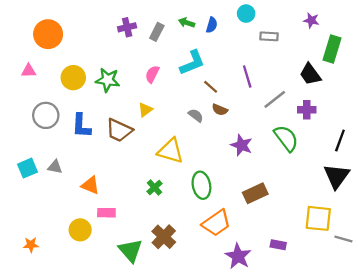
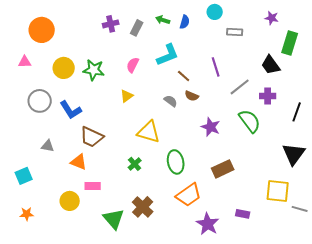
blue L-shape: (81, 126) -> (71, 110), turned -35
brown trapezoid: (119, 130) -> (92, 137), moved
black line: (340, 141) -> (297, 112), moved
cyan square: (27, 168) -> (24, 176), moved

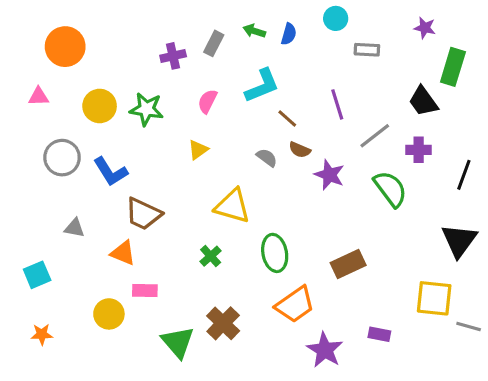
purple cross: (111, 24) -> (173, 56), moved
purple star: (211, 127) -> (329, 175), moved

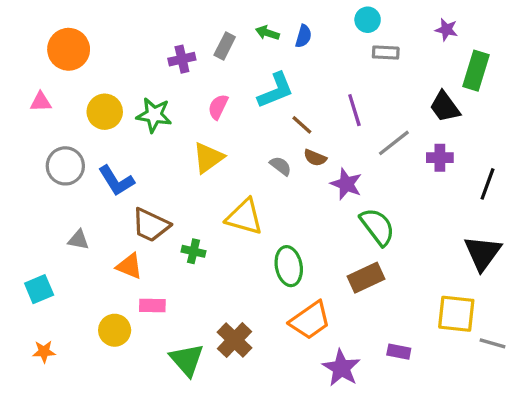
cyan circle: (336, 18) -> (368, 20), moved
yellow triangle: (198, 150) -> (208, 158), size x1.5
green semicircle: (390, 189) -> (377, 227), moved
green cross: (211, 256) -> (193, 251), moved, turned -35

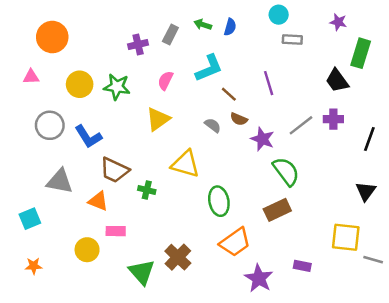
gray line: (394, 143) -> (301, 125), moved
gray triangle: (78, 240) -> (60, 181), size x1.6
black triangle: (483, 253) -> (366, 191), size x0.7

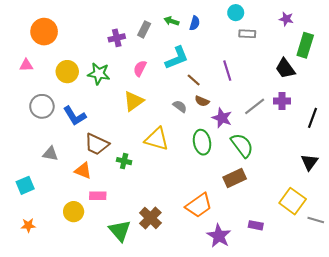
gray triangle: (60, 181) -> (50, 154), size x0.7
green ellipse: (219, 201) -> (202, 142), moved
yellow square: (346, 237) -> (293, 201), turned 30

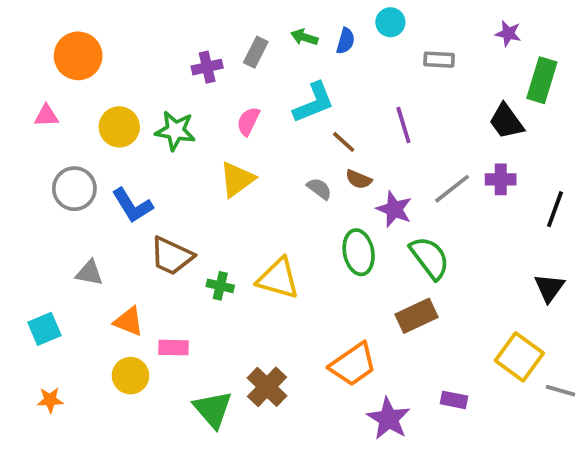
cyan circle: (236, 13) -> (390, 22), moved
yellow triangle: (157, 139) -> (278, 278), moved
orange triangle: (83, 171) -> (129, 321), moved

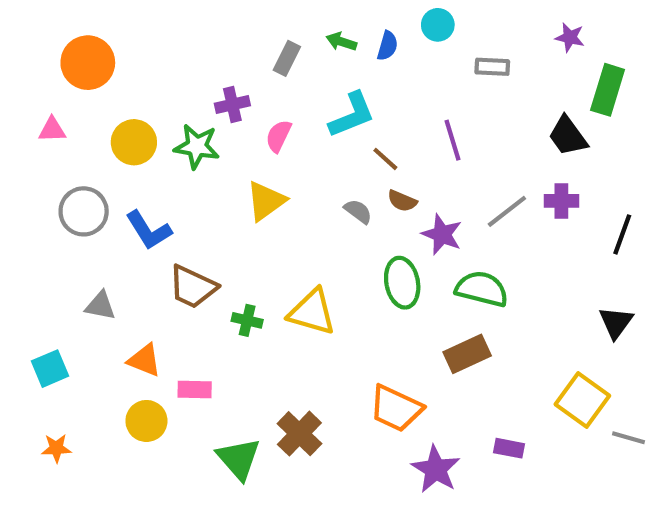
purple cross: (207, 67) -> (232, 104), moved
green semicircle: (430, 258) -> (482, 289), turned -39
orange trapezoid: (353, 364) -> (396, 408), turned 60

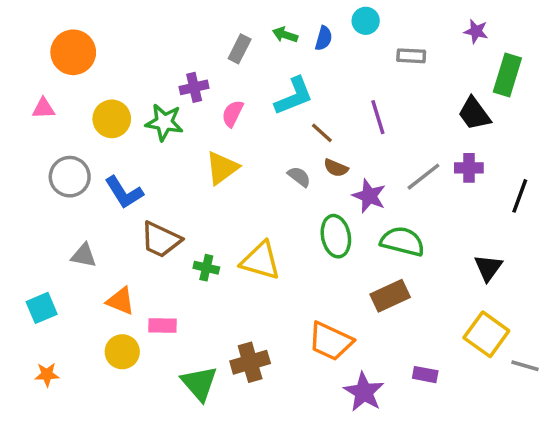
black triangle: (616, 322) -> (488, 268), moved
brown cross: (299, 434) -> (250, 362), turned 30

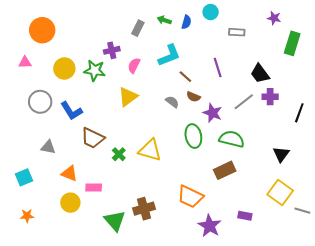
black trapezoid: (474, 114) -> (260, 74), moved
green cross: (206, 268) -> (119, 154), turned 32

